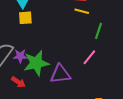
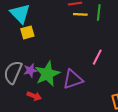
green line: (99, 31) -> (99, 12), moved

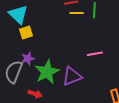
pink line: (97, 57) -> (95, 54), turned 56
purple star: (30, 70) -> (28, 59), moved

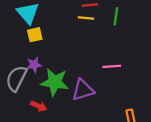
yellow line: (77, 13) -> (86, 18), moved
green star: (47, 72) -> (55, 82), turned 30

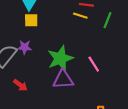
pink line: (112, 66) -> (94, 64), turned 49
green star: (55, 82) -> (60, 58), moved, turned 30

